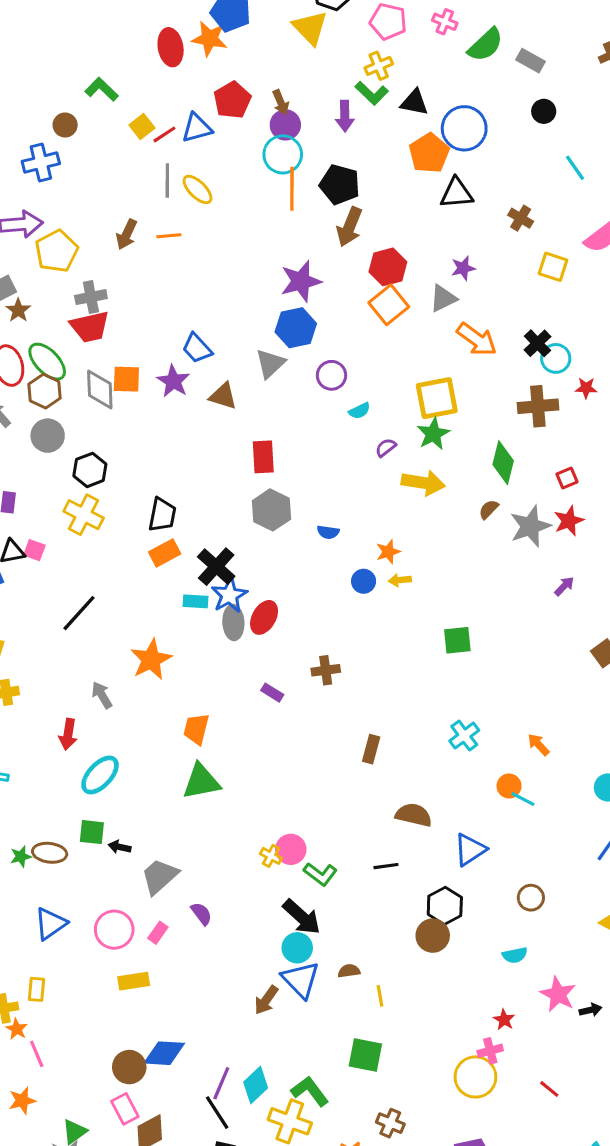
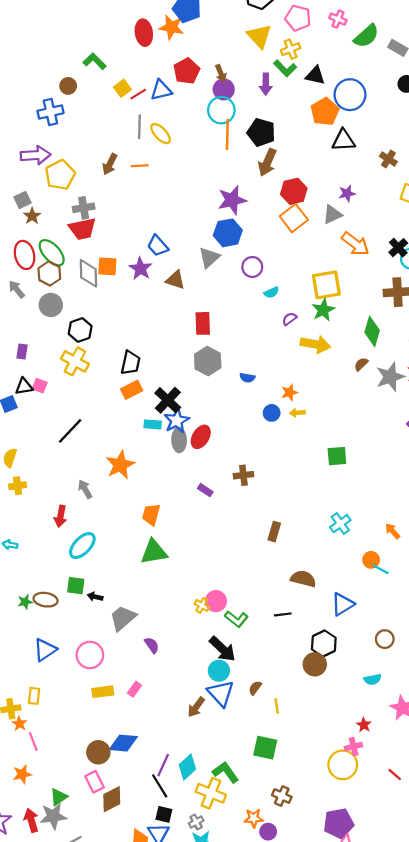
yellow triangle: (310, 28) -> (259, 36), moved
pink rectangle: (158, 933) -> (134, 689), moved
brown semicircle: (349, 971) -> (255, 688), turned -48

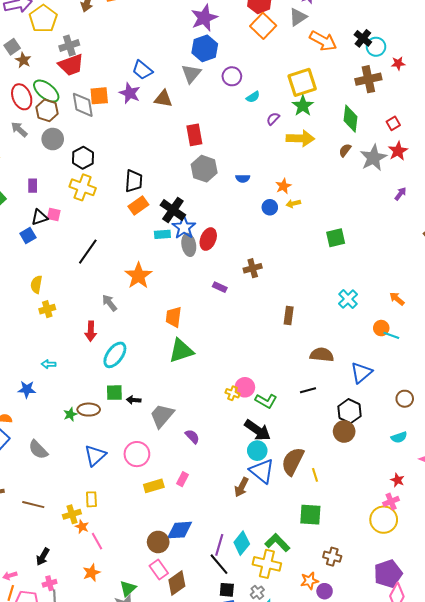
brown semicircle: (255, 688) -> (293, 461), size x2.0

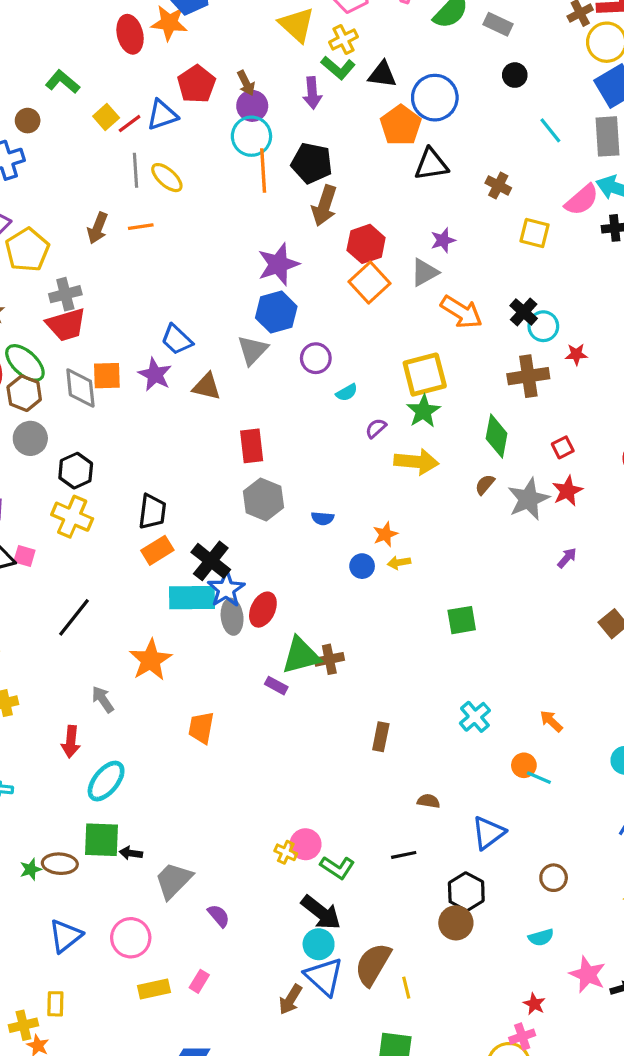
cyan rectangle: (162, 234) -> (192, 598), size x1.8
green triangle: (181, 351) -> (301, 656), moved
brown semicircle: (322, 355) -> (429, 801), size x0.6
green square: (114, 393) -> (102, 840), size x1.4

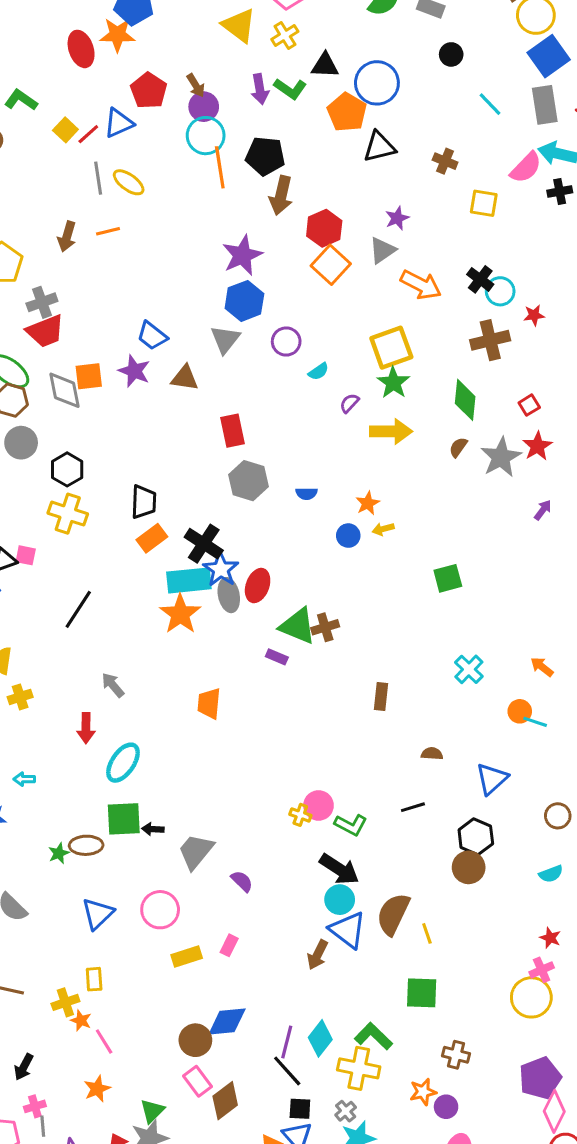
green L-shape: (338, 68) -> (290, 89), moved
green triangle: (301, 656) -> (298, 626), turned 42
orange star: (151, 660) -> (180, 614), moved

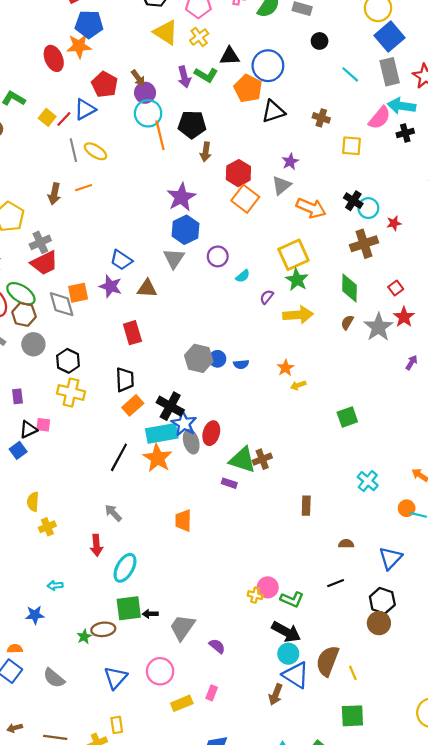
brown arrow: (281, 195) -> (206, 152), size x0.7
red rectangle: (233, 431) -> (132, 333), moved
blue circle: (348, 536) -> (217, 359), moved
black line: (78, 609) -> (119, 457), moved

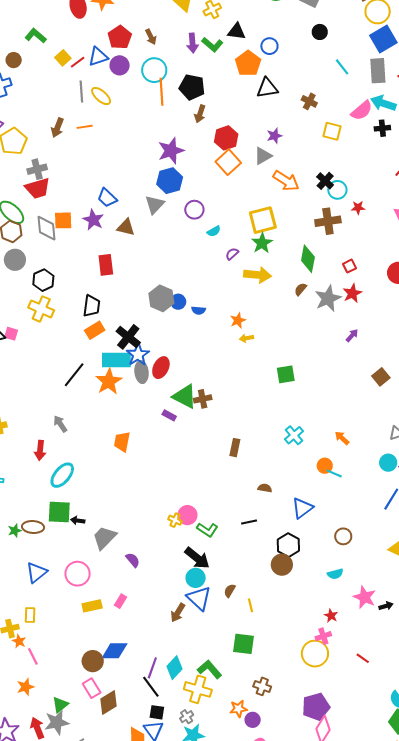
blue circle: (268, 66) -> (269, 46), size x0.6
purple circle: (145, 93) -> (120, 65), moved
brown semicircle: (327, 661) -> (230, 591), size x0.5

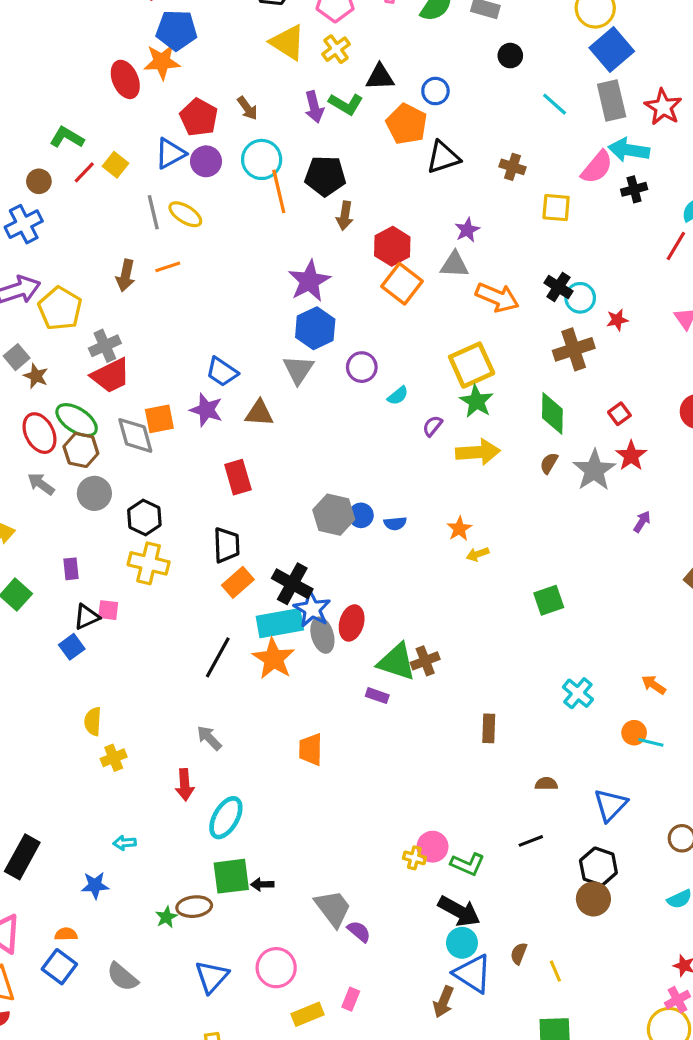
red line: (78, 62) -> (84, 172), moved
gray triangle: (263, 156) -> (454, 265), turned 42
gray trapezoid: (104, 538) -> (333, 908), moved, turned 108

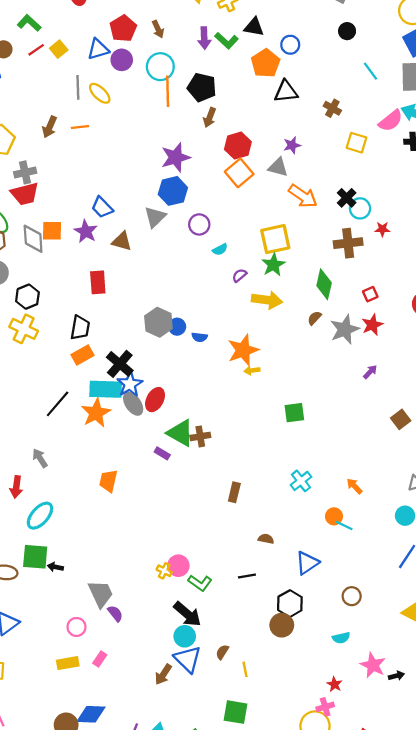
orange star: (459, 529) -> (243, 350), size x1.8
gray ellipse: (322, 635) -> (133, 404), turned -30
pink circle: (276, 968) -> (76, 627), moved, size x0.7

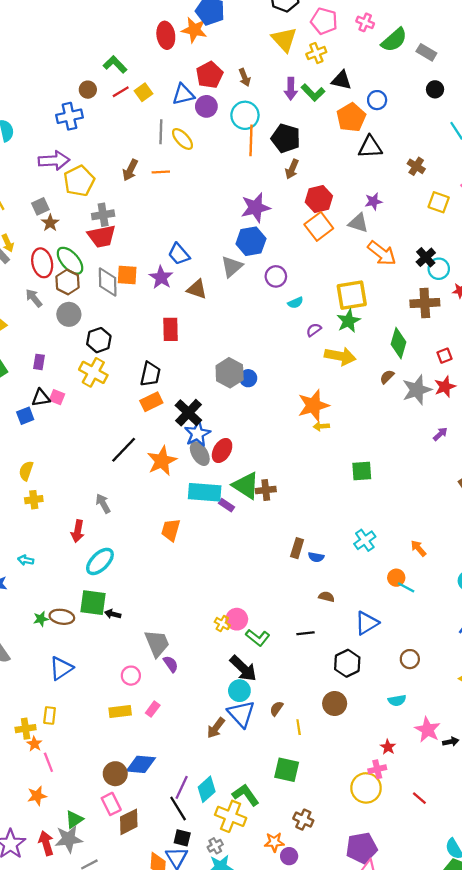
blue semicircle: (200, 337) -> (316, 557), moved
cyan rectangle: (106, 389) -> (205, 492), moved
brown circle: (282, 625) -> (335, 704), moved

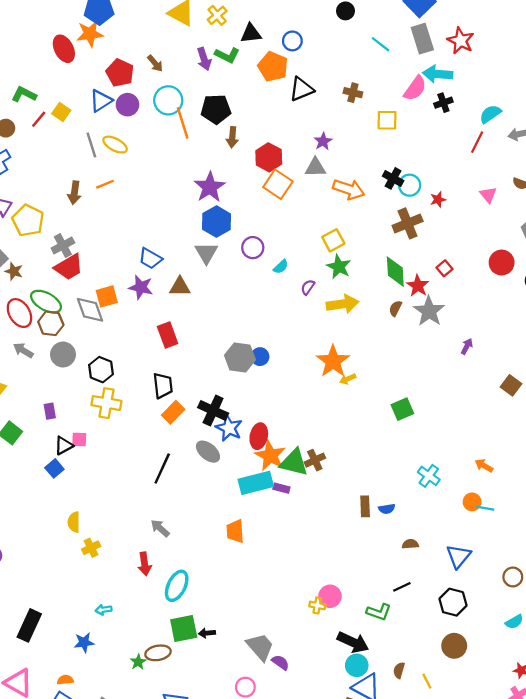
yellow square: (352, 295) -> (333, 240), size x0.7
red star: (445, 387) -> (418, 286), moved
gray ellipse: (200, 454) -> (208, 452), moved
orange star: (162, 461) -> (270, 456), moved
green L-shape: (258, 638) -> (379, 612), moved

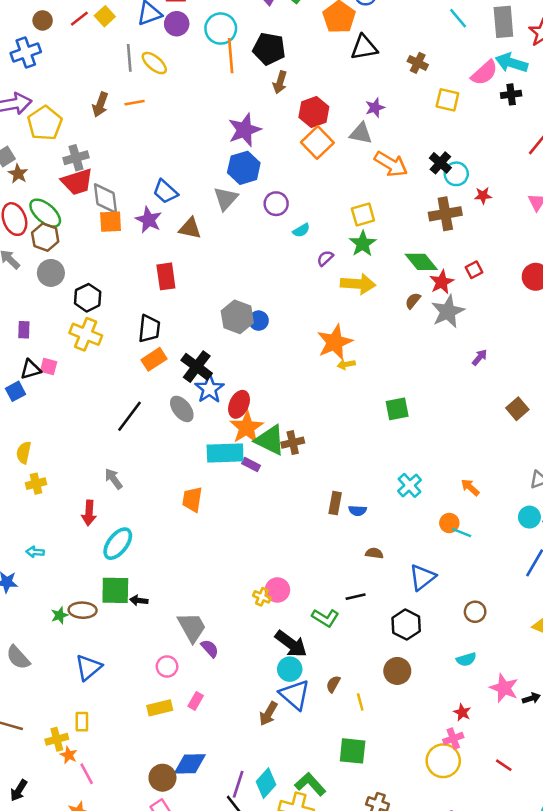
green diamond: (395, 272) -> (421, 262), turned -48
gray diamond: (90, 310) -> (105, 199), moved

